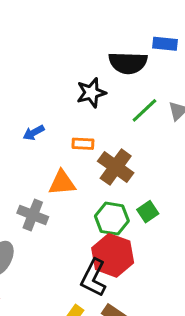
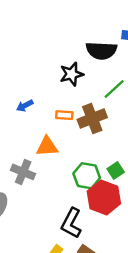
brown cross: (116, 167) -> (92, 118), moved, turned 32
red hexagon: (113, 255) -> (104, 197), moved

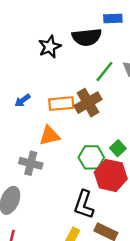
black star: (72, 74) -> (50, 47), moved
orange rectangle: (64, 115) -> (61, 104), size x1.5

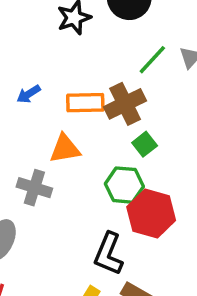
green square: (118, 148) -> (145, 144), moved

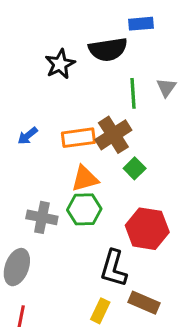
green line: (152, 60) -> (133, 93), turned -40
orange triangle: (65, 149) -> (85, 179), moved
green hexagon: (124, 185) -> (84, 209), moved

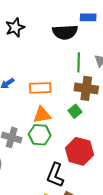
black star: (60, 64) -> (15, 28), moved
brown cross: (113, 135) -> (86, 88), moved, turned 35

